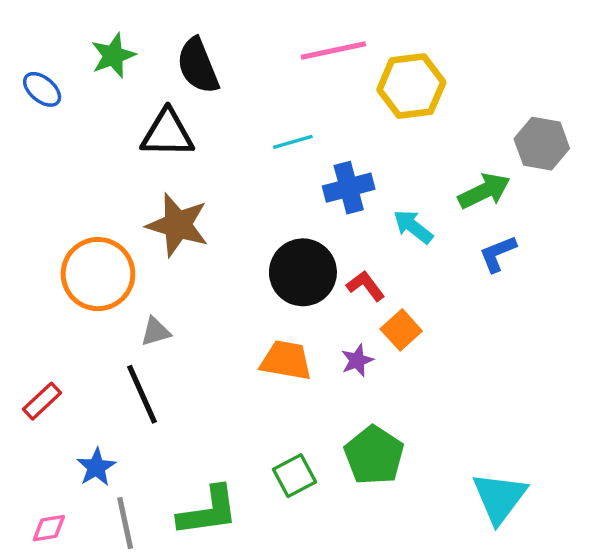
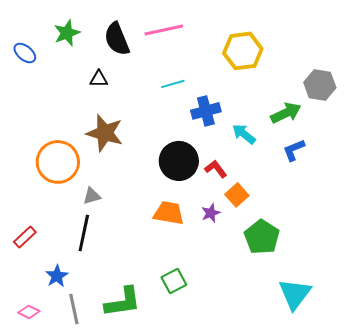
pink line: (333, 50) -> (164, 30), moved
black triangle: (167, 133) -> (99, 79), size x0.6
black line: (142, 394) -> (84, 233), turned 36
green pentagon: (374, 455) -> (262, 237), moved
pink diamond: (49, 528) -> (29, 312), turned 35

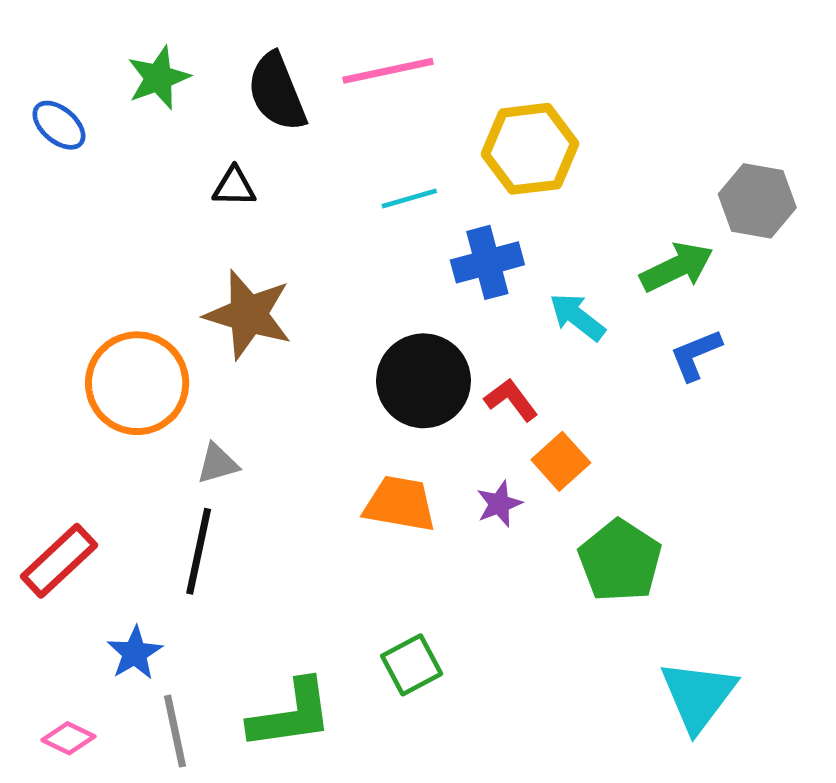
yellow hexagon: (243, 51) -> (530, 149), moved
red rectangle: (25, 237) -> (59, 561), size x1.4

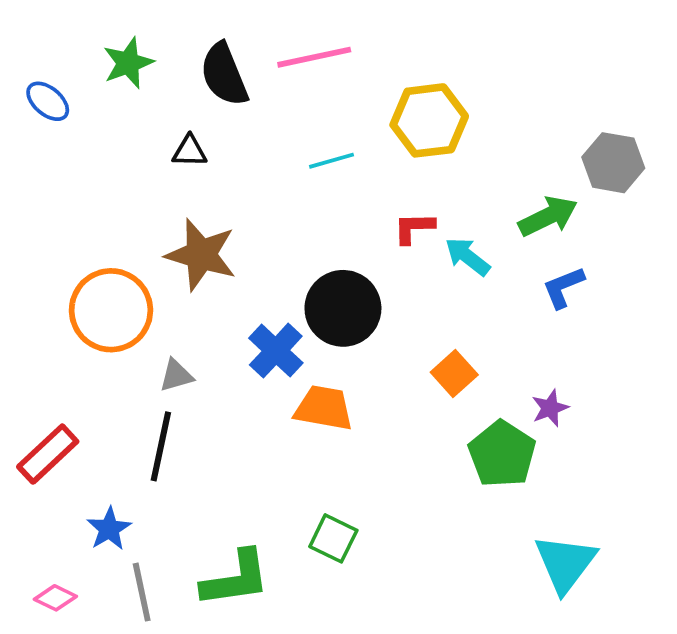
blue cross: (487, 262) -> (276, 351), moved, turned -32
red L-shape: (511, 400) -> (414, 228), moved, turned -54
purple star: (499, 504) -> (550, 408), moved
green square: (412, 665) -> (333, 538), turned -36

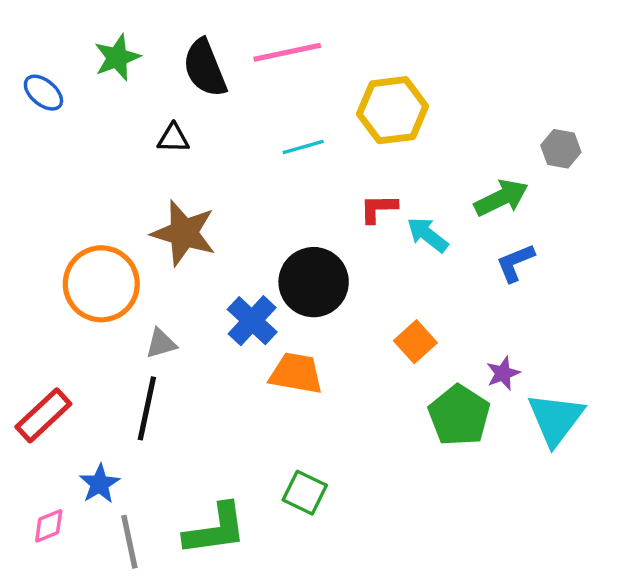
gray hexagon: (613, 163) -> (561, 149), size x0.7
cyan triangle: (565, 563) -> (556, 419), moved
pink diamond: (55, 598) -> (49, 526), moved, turned -48

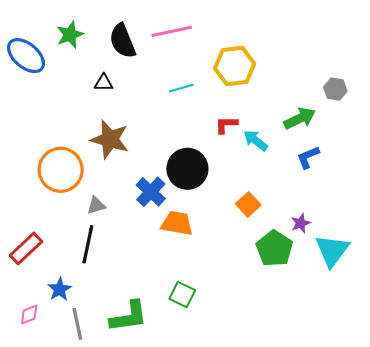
blue ellipse: (43, 93) -> (26, 56), size x1.6

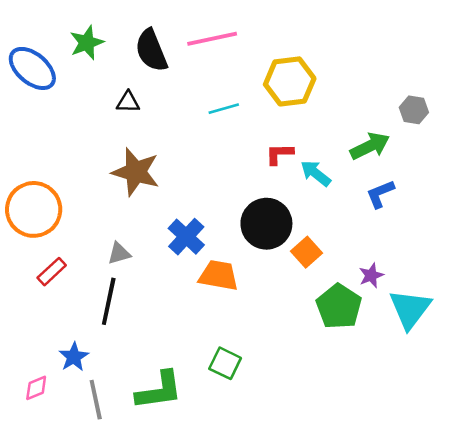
black circle: (187, 169) -> (266, 224), moved
orange circle: (61, 170) -> (34, 209), moved
red rectangle: (26, 248) -> (52, 272), moved, size x0.7

